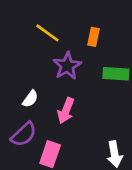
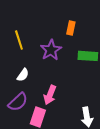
yellow line: (47, 33) -> (19, 40), moved, turned 36
pink arrow: (66, 111) -> (50, 95), moved

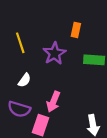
purple semicircle: (18, 102) -> (19, 109), turned 60

